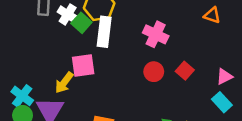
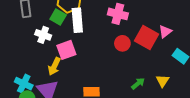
white cross: (68, 14) -> (43, 35), moved
red square: (185, 71) -> (146, 38), size x1.6
pink triangle: (224, 77) -> (165, 32), moved

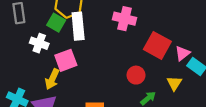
pink triangle: (165, 32) -> (182, 53), moved
red circle: (122, 43) -> (136, 75), moved
yellow triangle: (163, 81) -> (174, 83), moved

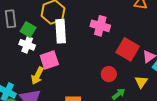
green square: (56, 23) -> (28, 30), moved

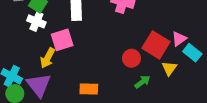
red square: (128, 49) -> (156, 45), moved

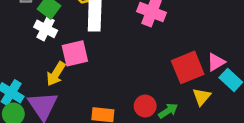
red square: (156, 45) -> (188, 67), turned 32
red circle: (131, 58) -> (145, 106), moved

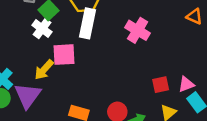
red square: (188, 67) -> (161, 85), size x0.6

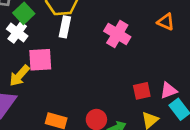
orange triangle: (194, 17) -> (166, 22), moved
white rectangle: (87, 23) -> (65, 27), size x0.7

